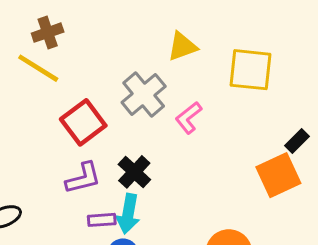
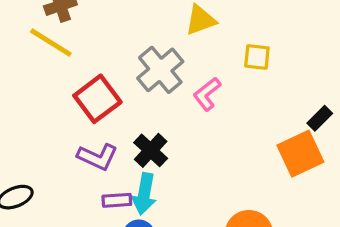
yellow square: (251, 70) -> (257, 57), moved, size x0.6
purple L-shape: (83, 178) -> (97, 157), turned 39

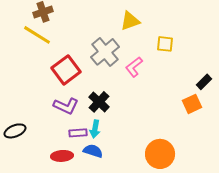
orange square: (300, 154) -> (192, 104), size x0.7
cyan arrow: (144, 194) -> (95, 129), size x0.7

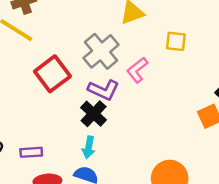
purple L-shape: (66, 106) -> (104, 90), moved
purple rectangle: (78, 133) -> (31, 152), moved

